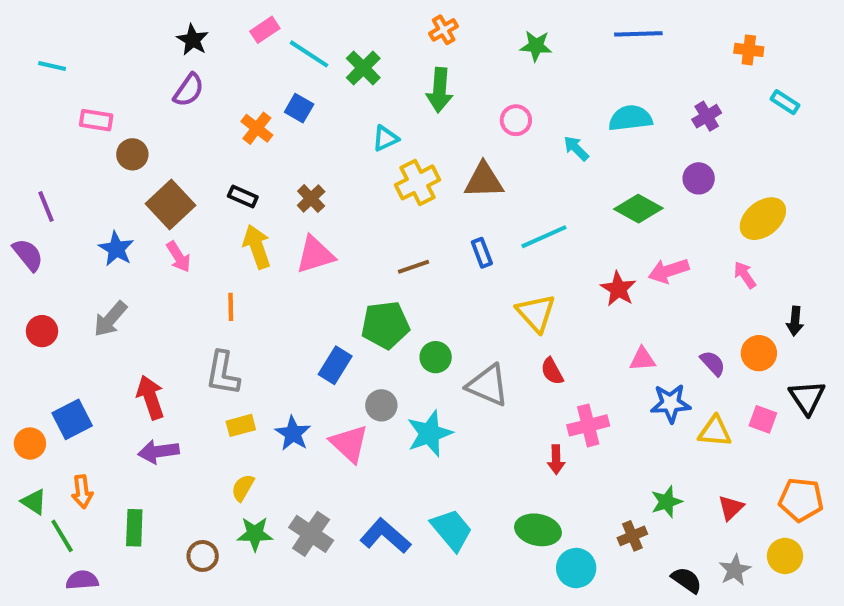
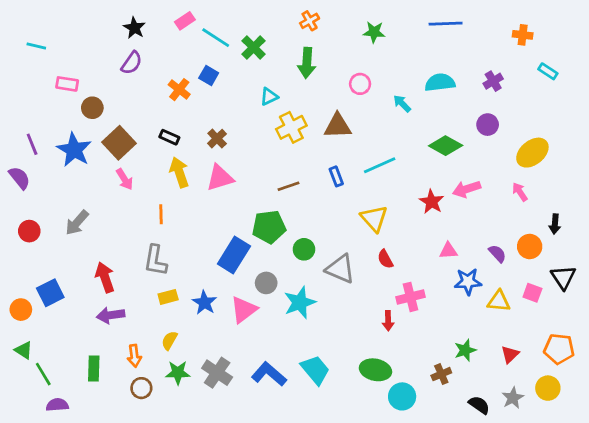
blue star: (116, 249) -> (74, 150), moved, size x1.4
blue rectangle: (335, 365) -> (234, 255), size x1.4
pink triangle: (349, 444) -> (244, 310), turned 40
orange arrow: (82, 492) -> (134, 356), moved

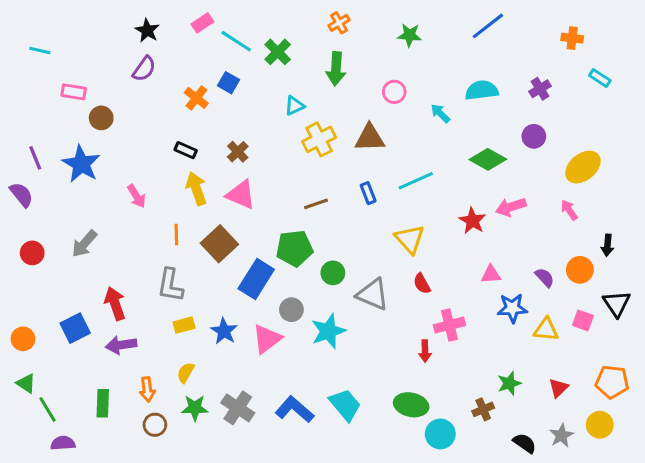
blue line: (446, 24) -> (488, 26), turned -36
brown square: (119, 143) -> (219, 244), moved
pink triangle: (220, 178) -> (241, 195), turned 40
blue square: (50, 293) -> (75, 328), moved

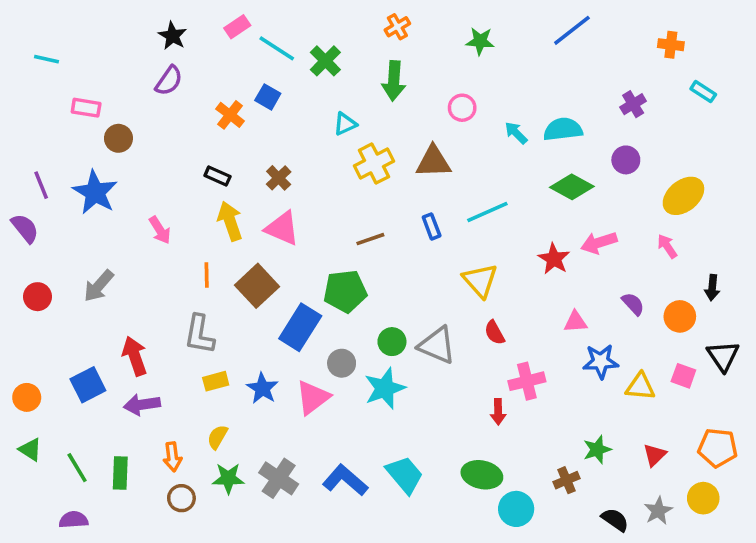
cyan semicircle: (482, 90) -> (563, 129), moved
green circle: (333, 273) -> (392, 342), moved
purple semicircle: (545, 277) -> (633, 304), moved
green line: (48, 409) -> (77, 468), moved

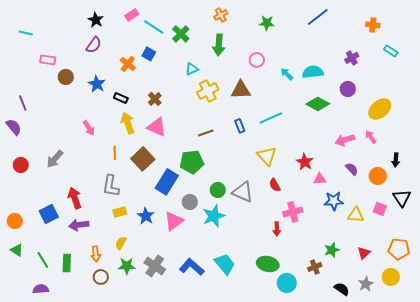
blue star: (95, 192) -> (97, 84), moved, size x0.7
pink arrow: (599, 243) -> (345, 140), moved
red star: (554, 259) -> (305, 162), moved

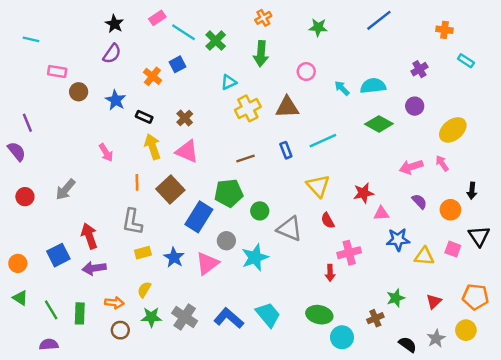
blue square: (149, 54) -> (178, 64), turned 32
red star: (305, 162) -> (363, 193), turned 30
green circle: (218, 190) -> (260, 211), moved
orange arrow: (96, 254) -> (114, 303), turned -77

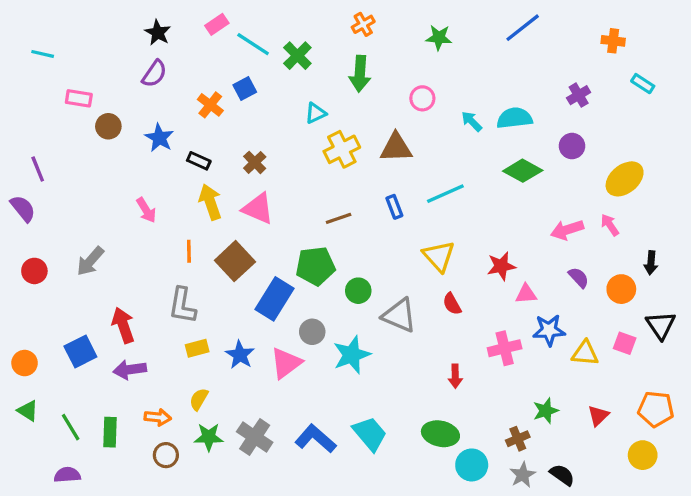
pink cross: (349, 253) -> (505, 348), moved
gray star: (436, 338) -> (523, 475), moved

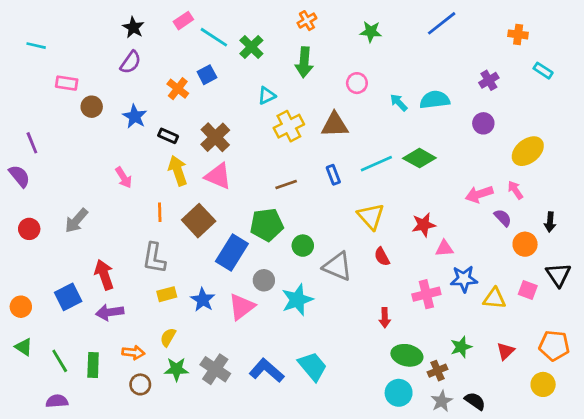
brown cross: (255, 162) -> (215, 137), size x1.5
green diamond: (523, 171) -> (419, 158), moved
purple semicircle: (579, 278) -> (503, 218), moved
green ellipse: (440, 434) -> (407, 355), moved

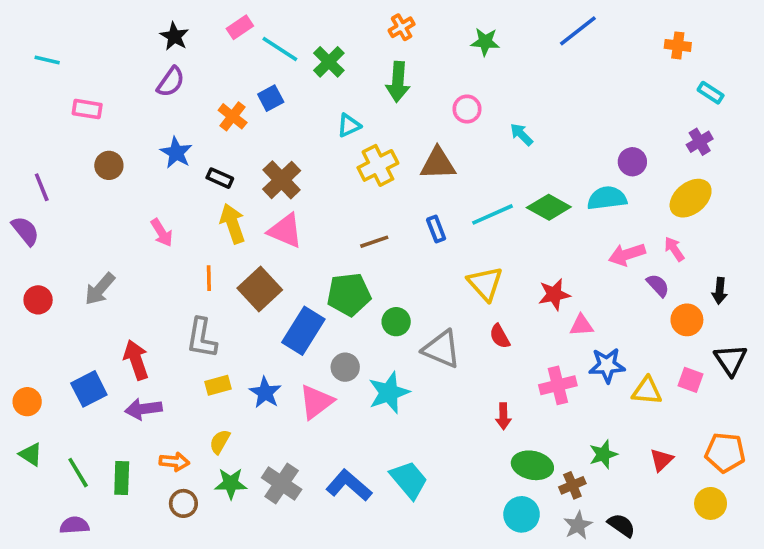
purple cross: (489, 80) -> (700, 142), moved
cyan semicircle: (435, 100) -> (607, 198), moved
brown circle: (92, 107) -> (109, 165), moved

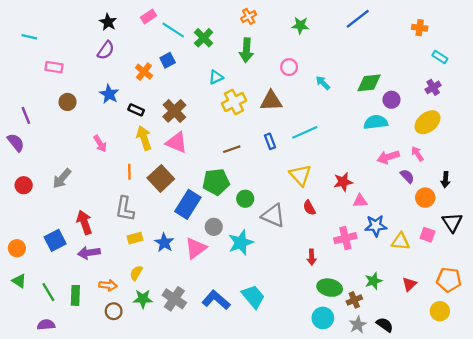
green diamond: (549, 207) -> (369, 83), moved, turned -35

